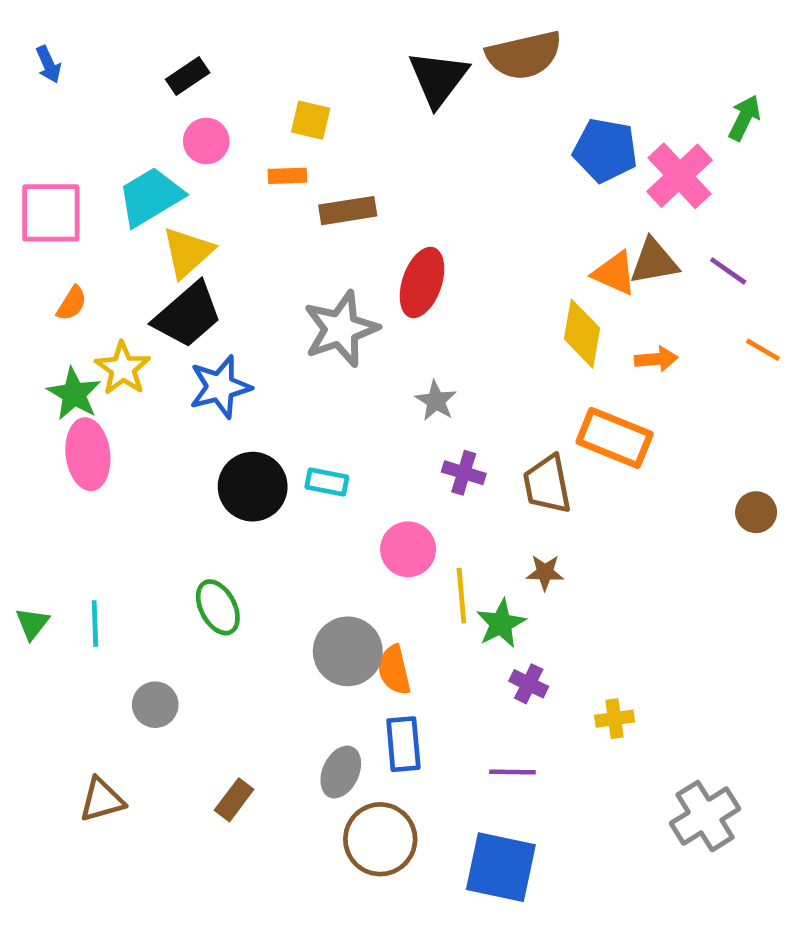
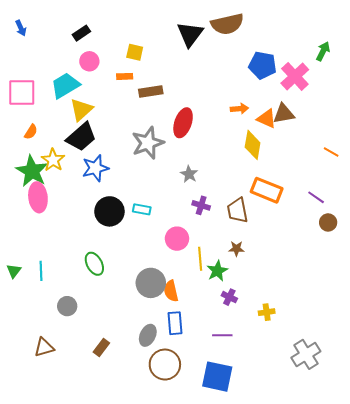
purple line: (728, 271) -> (316, 197), moved
orange arrow: (656, 359) -> (239, 109), moved
green star: (74, 394) -> (32, 171), size x1.4

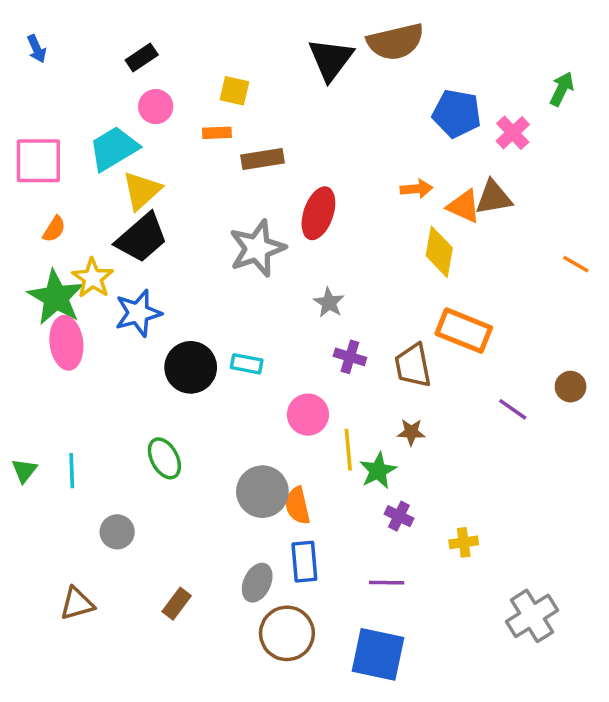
pink cross: (295, 76) -> (513, 133), size x0.7
blue star: (95, 168) -> (138, 313), moved
purple line: (316, 197) -> (513, 409), moved

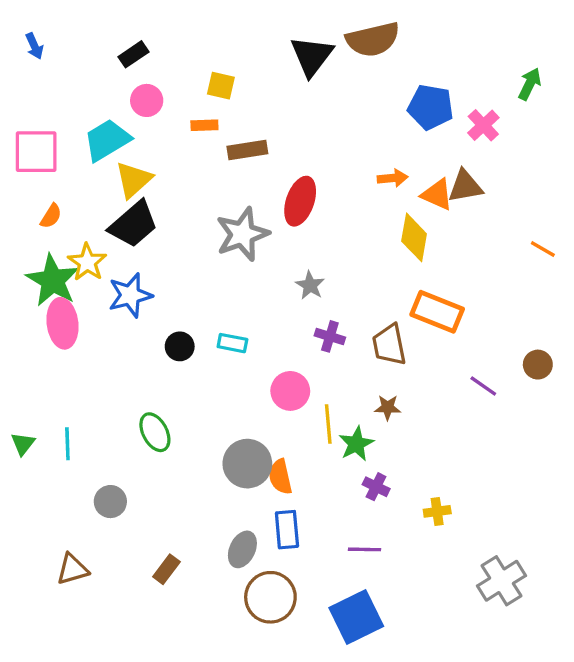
black circle: (191, 367) -> (180, 346), size x0.6
blue square: (378, 654) -> (356, 617), turned -38

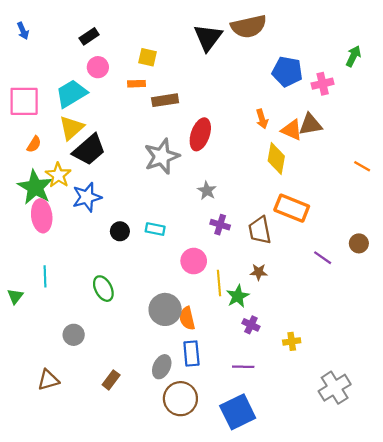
pink cross: (483, 125) -> (323, 84), turned 30
orange arrow: (393, 178) -> (262, 119), turned 78
yellow triangle: (133, 180) -> (71, 128), moved
cyan line: (67, 444) -> (45, 276), moved

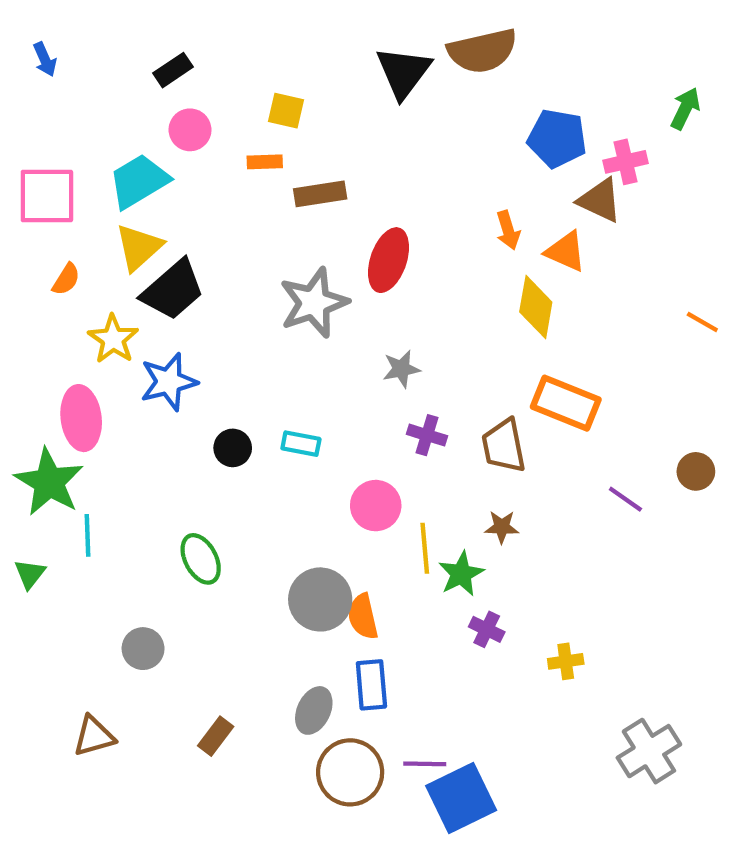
brown triangle: (310, 124) -> (600, 200), moved, turned 35
green star: (35, 187) -> (49, 482), moved
gray star: (207, 191) -> (401, 369), turned 30
purple line: (243, 367) -> (425, 764), moved

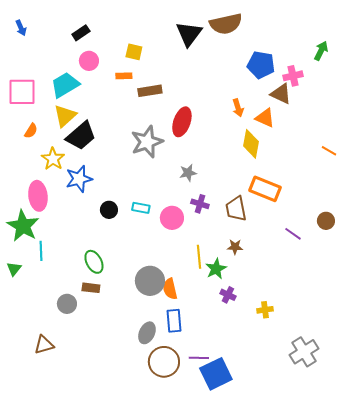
pink circle: (376, 506) -> (172, 218), moved
brown rectangle: (216, 736) -> (91, 288), moved, turned 60

